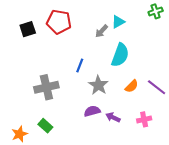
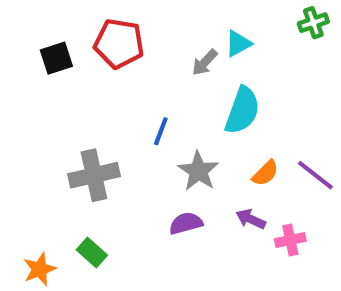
purple arrow: (113, 117) -> (251, 219), moved

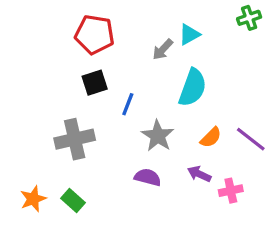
black square: (56, 58) -> (95, 83), moved
purple semicircle: (186, 223) -> (148, 177), turned 30
orange star: (40, 269) -> (33, 199), moved

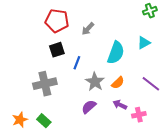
cyan triangle: (189, 34) -> (144, 43), moved
gray arrow: (163, 49) -> (88, 29), moved
orange semicircle: (211, 137) -> (118, 83), moved
purple semicircle: (148, 177) -> (89, 107), turned -56

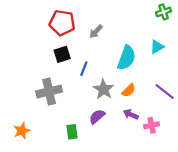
green rectangle: (44, 121) -> (72, 132), moved, turned 40

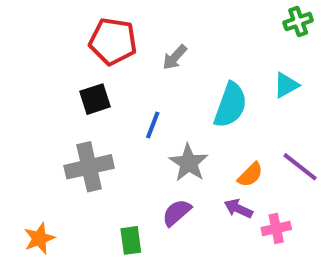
black square: (62, 54) -> (95, 99), moved
orange semicircle: (129, 90) -> (250, 175), moved

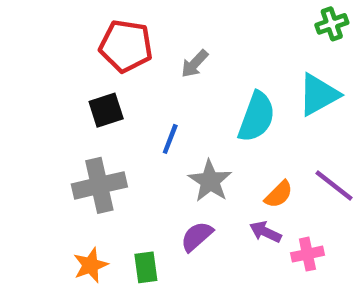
cyan triangle: (286, 85) -> (319, 95), size x1.5
orange star: (39, 238) -> (91, 265), moved

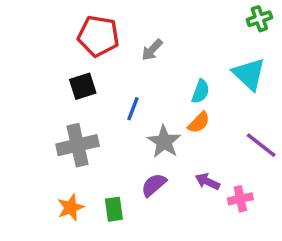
cyan triangle: (319, 95) -> (249, 74), turned -48
cyan semicircle: (257, 117) -> (201, 91), size x0.6
orange semicircle: (279, 194) -> (199, 123), moved

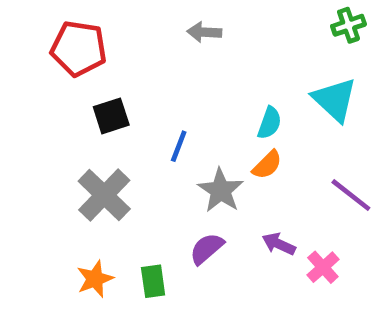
red pentagon: (98, 36) -> (79, 48), moved
gray arrow: (152, 50) -> (204, 32), moved, turned 50
gray cross: (78, 145) -> (104, 195), turned -33
pink cross: (240, 199) -> (323, 267), turned -30

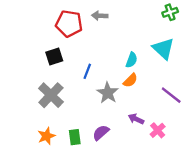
red pentagon: (79, 48) -> (69, 24), moved
purple semicircle: (207, 249) -> (101, 133), moved

